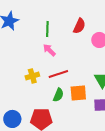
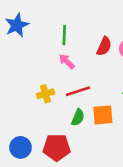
red semicircle: (79, 26) -> (104, 46), moved

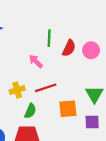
green line: (64, 35) -> (49, 38), moved
green semicircle: (78, 117) -> (30, 111), moved

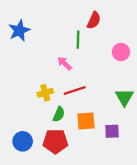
red semicircle: (69, 48) -> (94, 20), moved
orange square: (68, 109) -> (86, 121), moved
purple square: (92, 122) -> (112, 131), moved

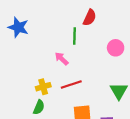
blue star: (19, 31) -> (18, 27), turned -30
green semicircle: (59, 114) -> (39, 107), moved

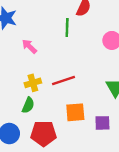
pink arrow: (62, 59) -> (29, 46), moved

